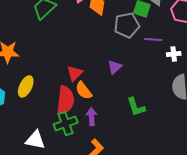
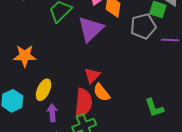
purple triangle: (115, 67) -> (91, 29), moved, size x1.8
purple arrow: (92, 117) -> (52, 113), moved

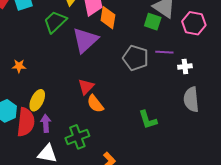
gray pentagon: (143, 26) -> (136, 58), moved, turned 30
orange star: (25, 56) -> (19, 66), size x0.6
red semicircle: (83, 103) -> (26, 122), moved

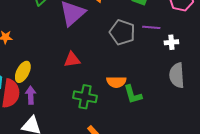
red triangle: (86, 87) -> (72, 60), turned 36
orange semicircle: (95, 104) -> (116, 82), moved, turned -54
green cross: (77, 137) -> (85, 97), moved, turned 30

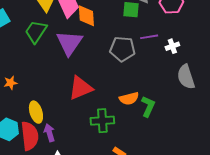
red triangle: (72, 60) -> (81, 88), size x1.5
yellow ellipse: (23, 72) -> (36, 112), turned -30
green L-shape: (133, 94) -> (148, 106), turned -125

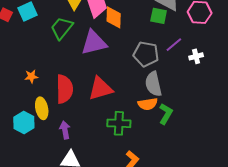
purple line: (149, 37) -> (174, 45), turned -36
purple triangle: (69, 43) -> (94, 43), turned 36
gray semicircle: (186, 77) -> (153, 84), moved
yellow ellipse: (36, 112) -> (42, 108), moved
red semicircle: (30, 136) -> (64, 89), moved

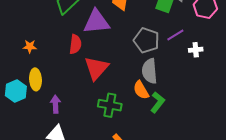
red semicircle: (64, 89) -> (75, 44), moved, size x0.7
red triangle: (100, 89) -> (96, 68), turned -40
orange semicircle: (148, 104) -> (141, 90), turned 60

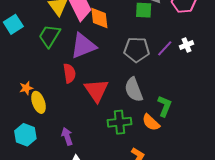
purple line: (175, 35) -> (165, 48), moved
gray semicircle: (150, 71) -> (134, 90), moved
yellow ellipse: (36, 79) -> (39, 102), moved
orange semicircle: (141, 90) -> (151, 122), moved

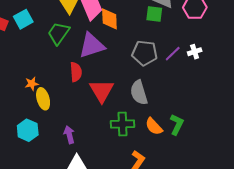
green L-shape: (165, 106) -> (177, 124), moved

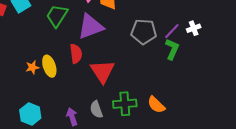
gray semicircle: (139, 93) -> (96, 109), moved, size x0.7
yellow ellipse: (43, 99) -> (49, 66), moved
green L-shape: (177, 124) -> (172, 49), moved

